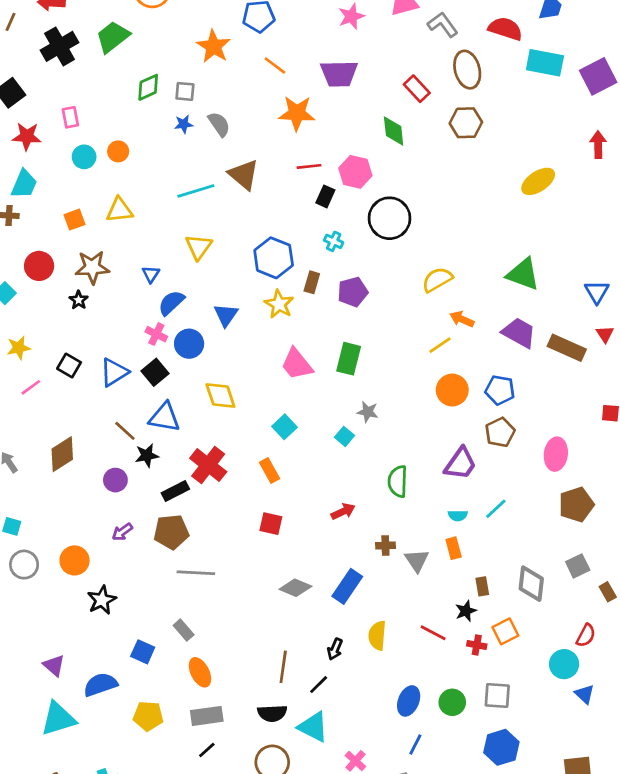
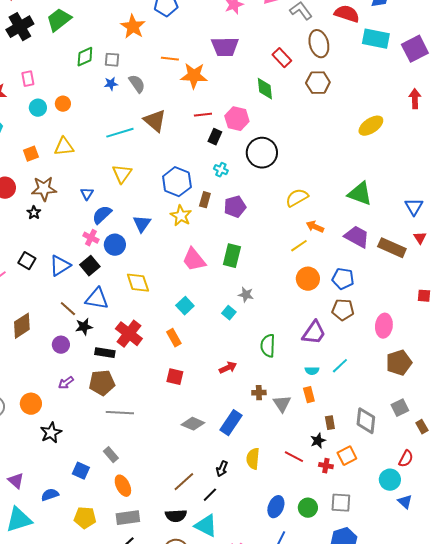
orange line: (275, 65) -> (170, 59), moved, turned -30
brown pentagon: (500, 432) -> (343, 310), turned 30
black rectangle: (175, 491) -> (105, 353), turned 36
brown line: (283, 667) -> (184, 482), turned 40
blue semicircle: (100, 685) -> (50, 495), size x0.7

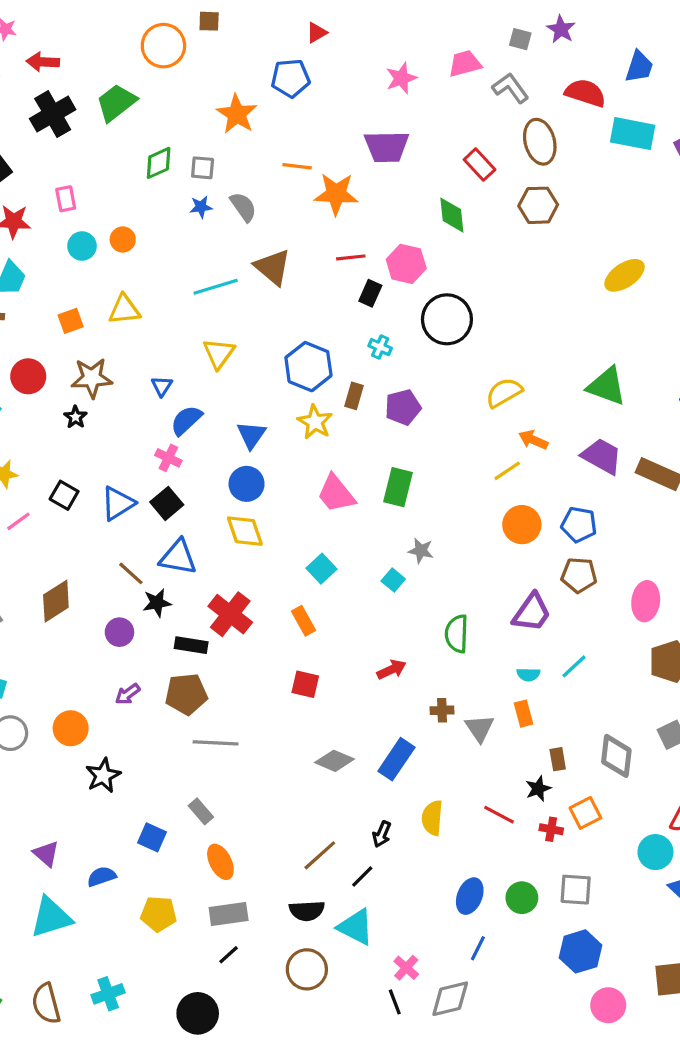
blue circle: (115, 245) -> (247, 484), moved

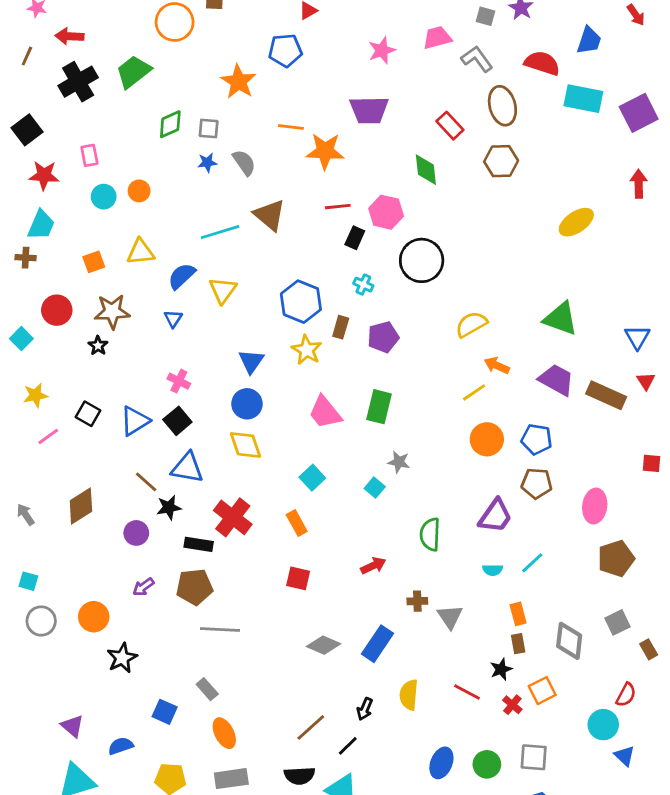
blue semicircle: (186, 420) -> (182, 276), moved
orange rectangle: (523, 714) -> (518, 614), moved
red cross: (551, 829) -> (512, 705), turned 30

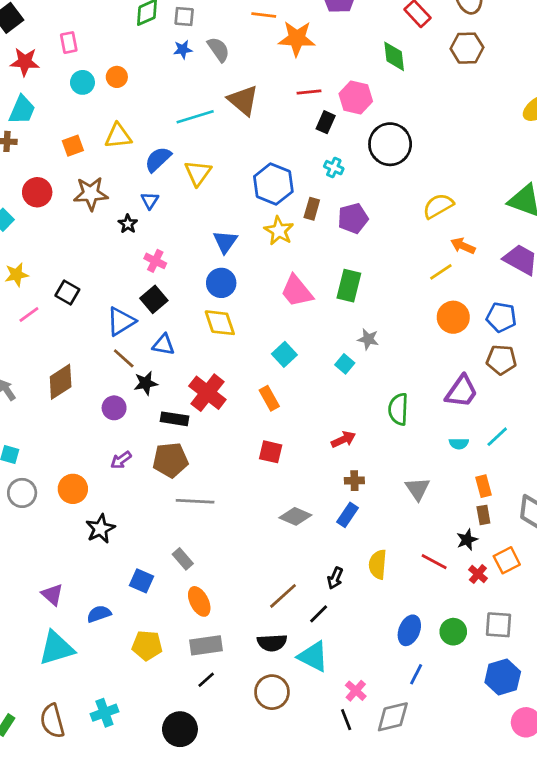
black star: (98, 346) -> (128, 224), moved
blue triangle: (135, 421) -> (121, 321), moved
blue triangle: (187, 468) -> (164, 345), size x0.7
brown cross: (417, 601) -> (354, 481), moved
blue rectangle: (378, 644) -> (348, 515), size x0.7

